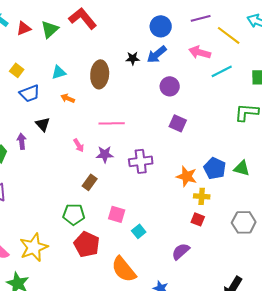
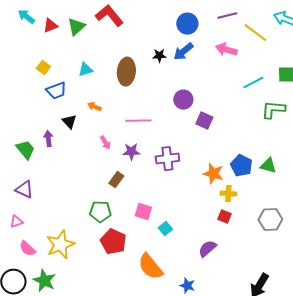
cyan line: (222, 71) -> (253, 83), moved
purple circle: (170, 86) -> (183, 100), moved
orange arrow: (68, 98) -> (94, 107), moved

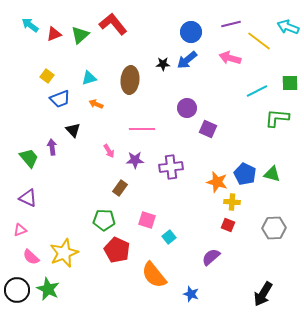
orange arrow: (94, 107) -> (96, 104), moved

